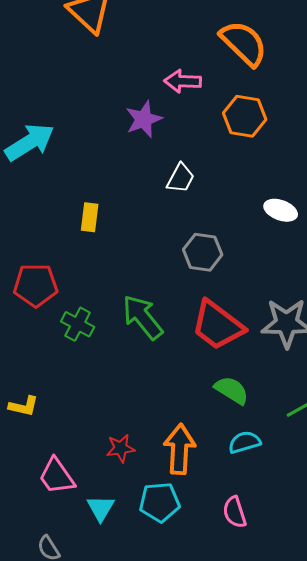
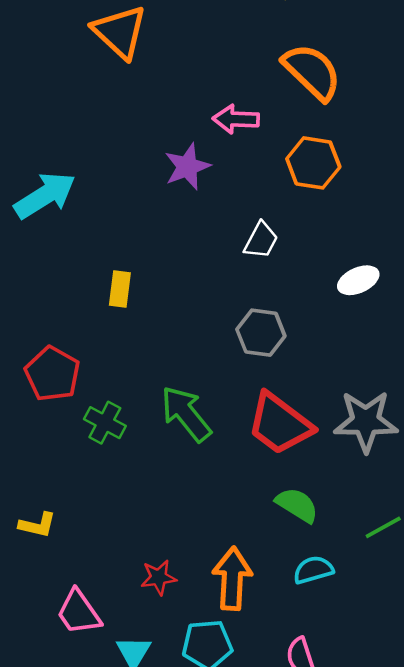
white trapezoid: (181, 178) -> (261, 240), moved
white ellipse: (281, 210) -> (358, 280), turned -44
red pentagon: (36, 285) -> (52, 374), turned 30

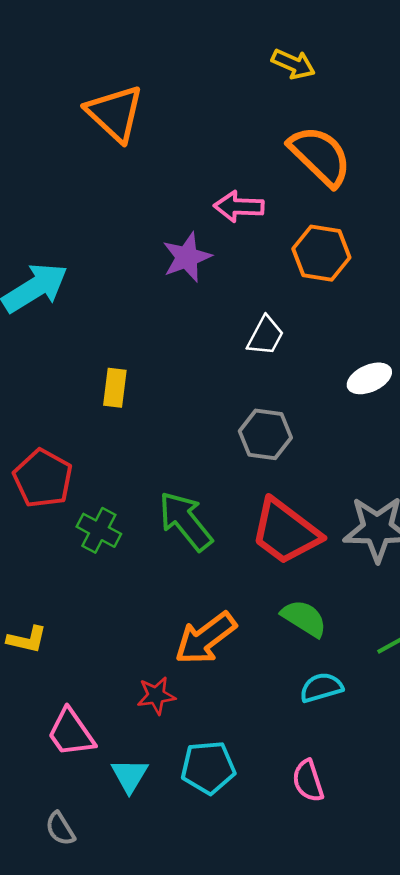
orange arrow: (232, 579) -> (205, 638), moved, turned -130

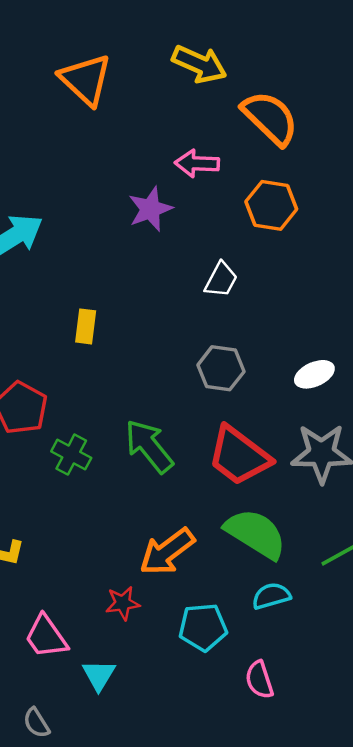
yellow arrow: (293, 64) -> (199, 64), moved, size x1.4
white ellipse: (369, 378) -> (314, 374), moved
green semicircle: (304, 618) -> (256, 534), size x1.5
cyan pentagon: (208, 767) -> (203, 627), moved

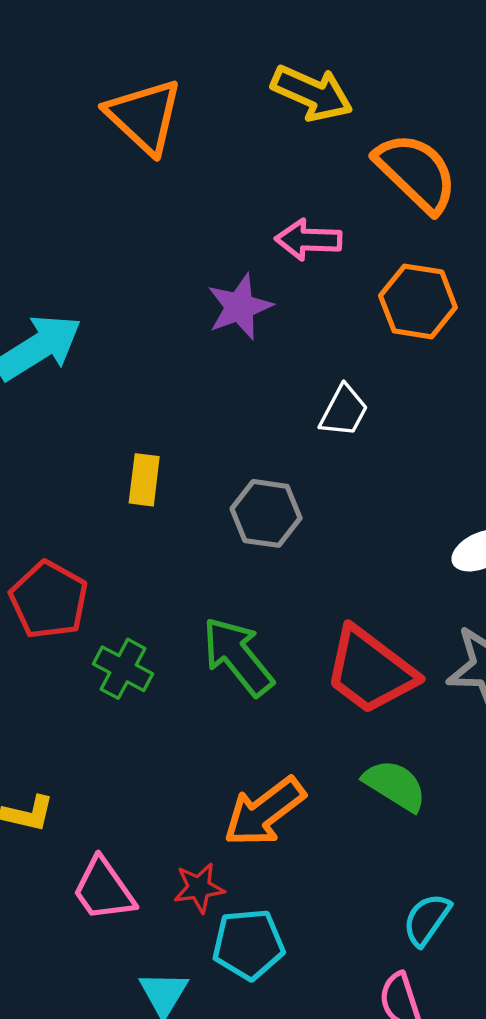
gray hexagon: (221, 368) -> (266, 513), moved
green semicircle: (256, 534) -> (395, 785), size x0.7
cyan semicircle: (271, 596) -> (427, 920), moved, turned -39
cyan pentagon: (203, 627) -> (248, 944), moved
pink trapezoid: (46, 637) -> (104, 890), moved

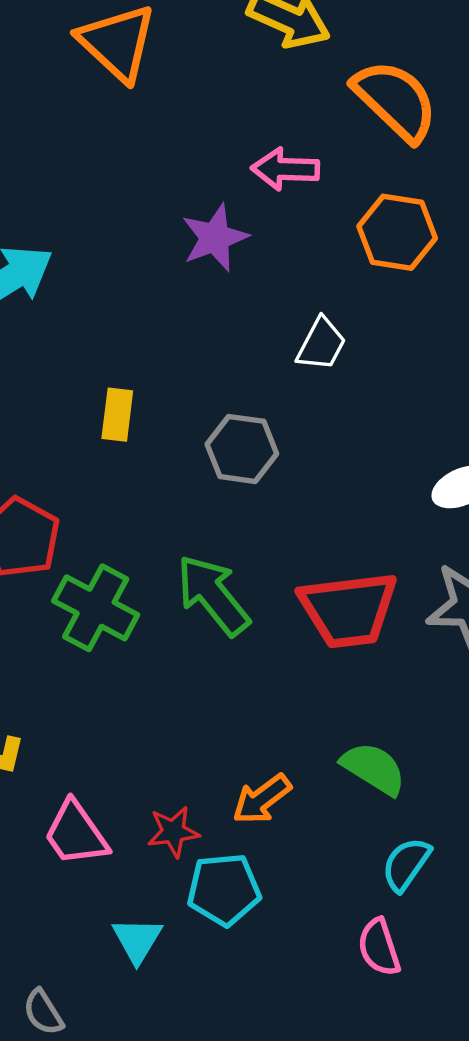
green cross: (123, 669) -> (96, 608), size x1.4
red trapezoid: (370, 671) -> (348, 610), turned -44
green semicircle: (395, 785) -> (374, 768), moved
orange arrow: (264, 812) -> (262, 799), moved, size x0.7

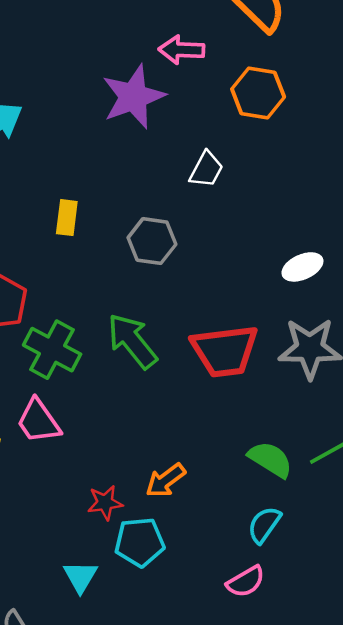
purple star: (215, 238) -> (133, 97), size x1.4
green semicircle: (374, 768) -> (270, 459), moved
pink trapezoid: (76, 833) -> (38, 421), moved
pink semicircle: (379, 947) -> (246, 582), turned -102

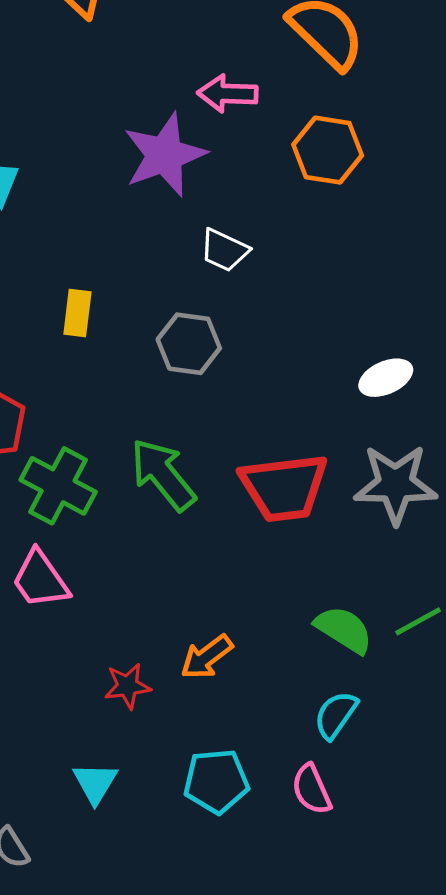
white trapezoid: (206, 169) -> (224, 250), moved, turned 87
cyan pentagon: (140, 542) -> (216, 781), moved
pink semicircle: (246, 582) -> (311, 789), turned 96

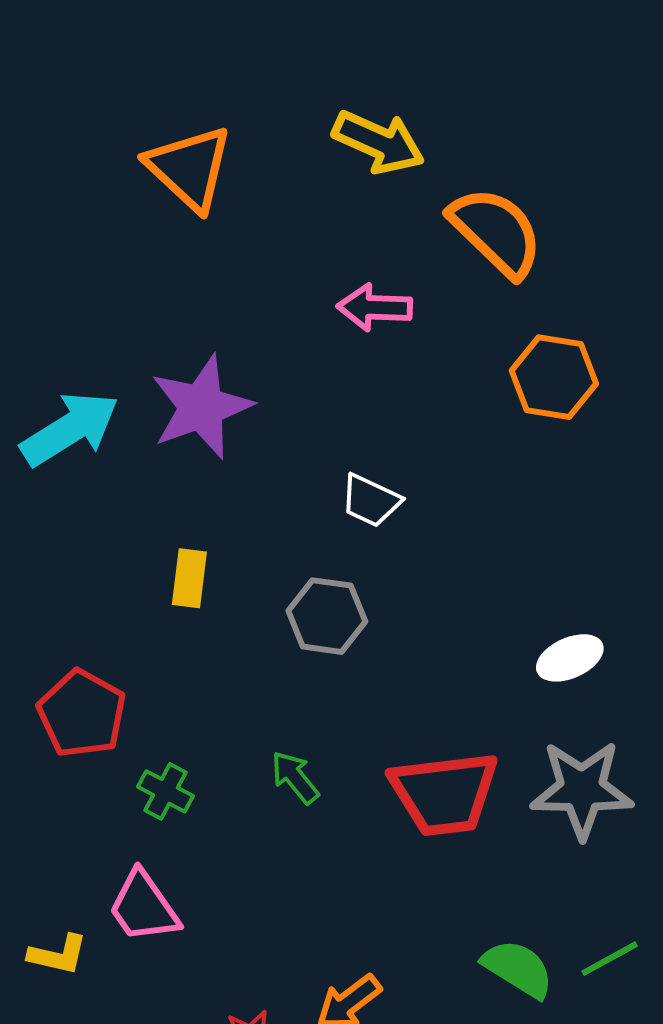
orange hexagon: (328, 150) -> (554, 377), moved
purple star: (165, 155) -> (201, 407), moved
green arrow: (163, 475) -> (295, 777), size x0.6
green cross: (58, 486) -> (166, 791), size x0.6

